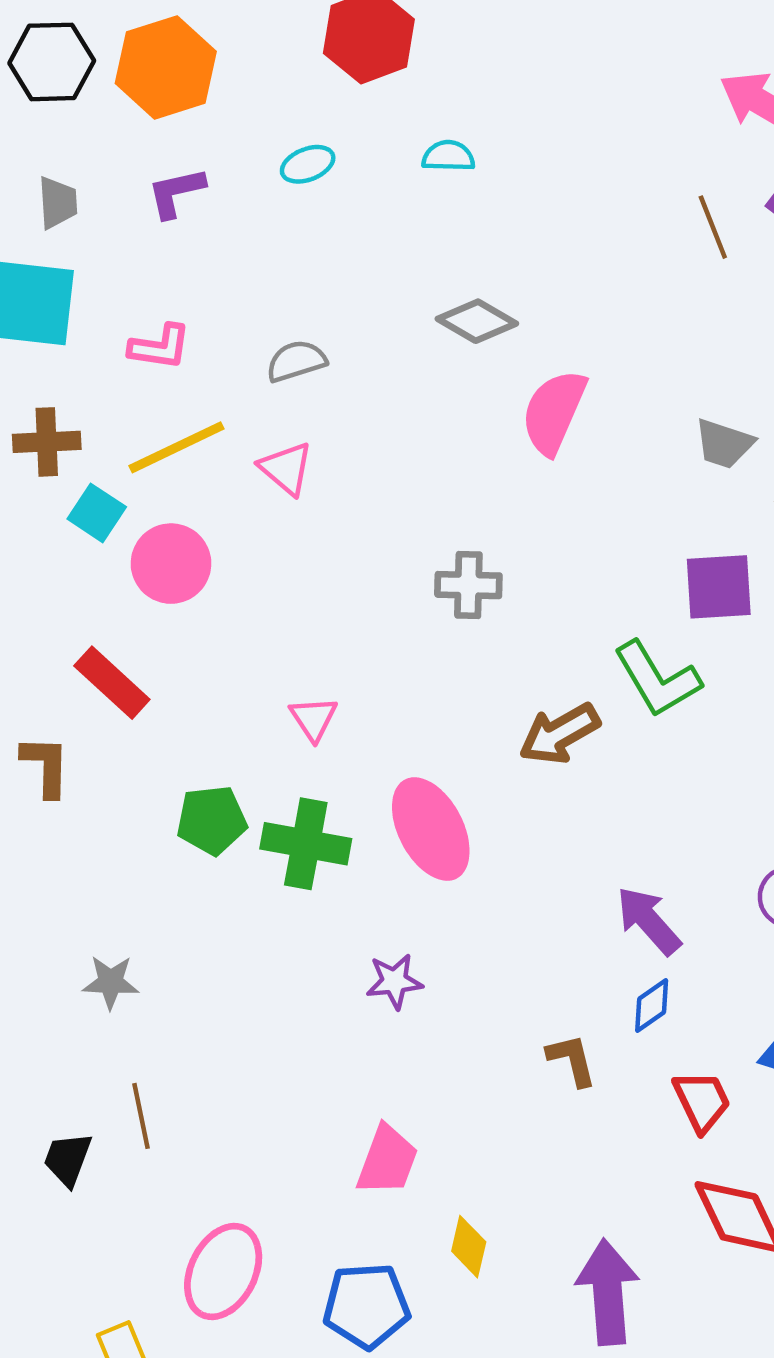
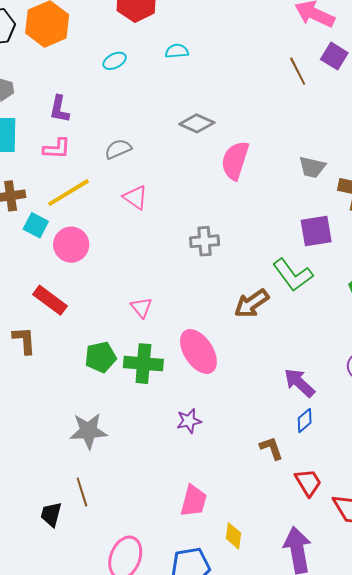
purple L-shape: (176, 192) -> (59, 109), moved, turned -60
pink triangle: (286, 468) -> (135, 197), moved
gray star: (111, 982) -> (88, 431), moved, size x1.5
red trapezoid: (702, 1101) -> (308, 482), moved

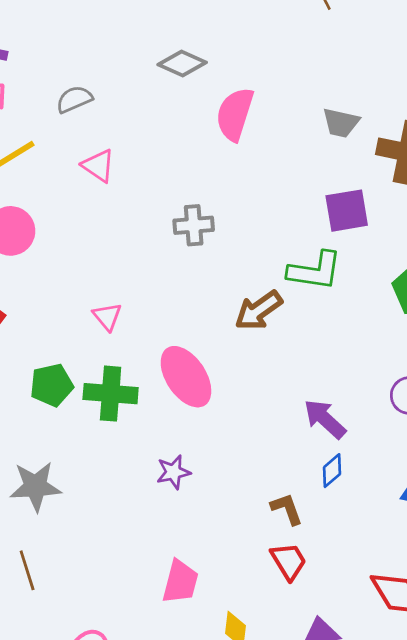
green L-shape: (293, 275) -> (315, 271), turned -45
red trapezoid: (308, 482) -> (289, 561), moved

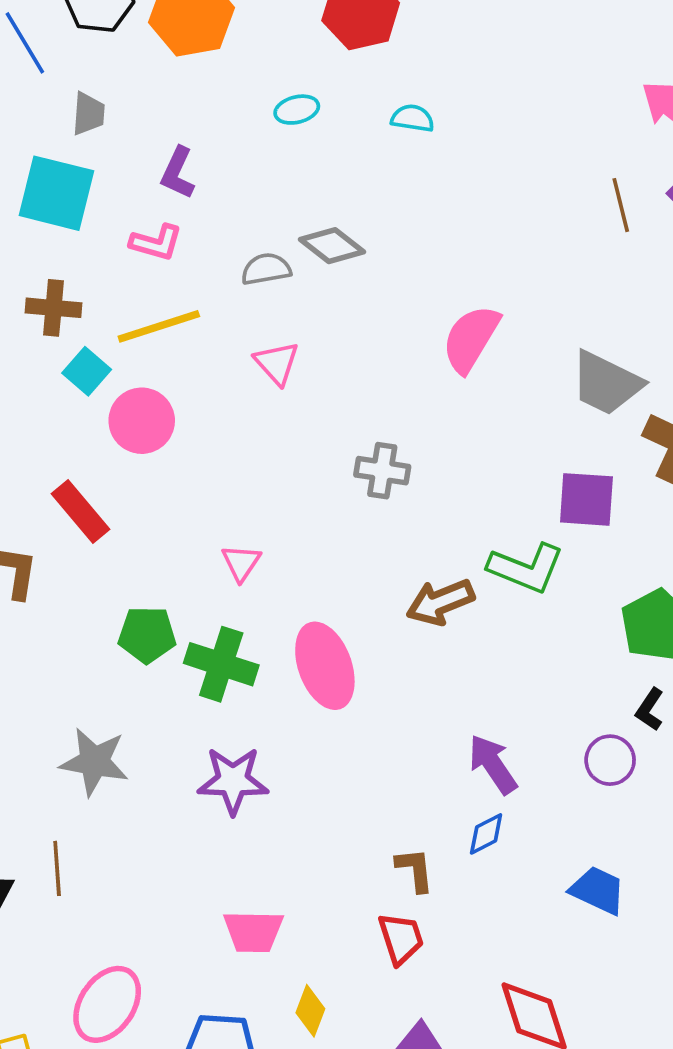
gray diamond: (182, 64) -> (332, 246), moved
gray trapezoid: (341, 123) -> (606, 383), size x1.5
purple star: (173, 472) -> (233, 781), moved, size x1.5
pink trapezoid: (180, 582) -> (253, 931), turned 63

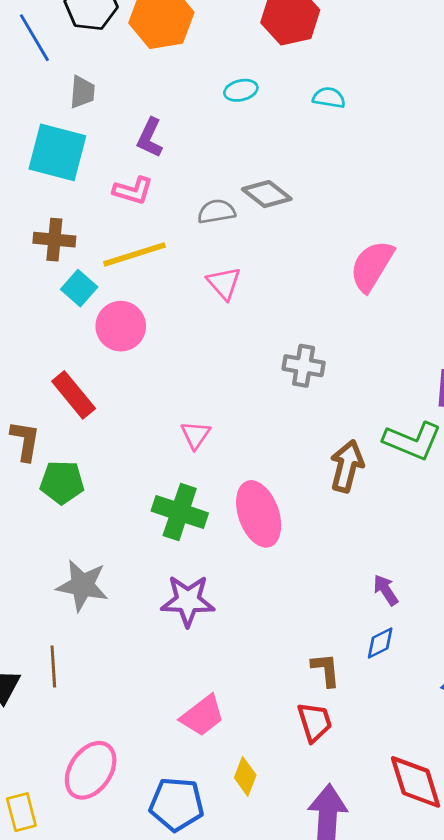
brown arrow: (440, 602) -> (347, 466), turned 126
green pentagon: (147, 635) -> (62, 482), moved
purple arrow: (493, 764) -> (386, 590), size x0.7
pink trapezoid: (253, 931) -> (202, 716), turned -39

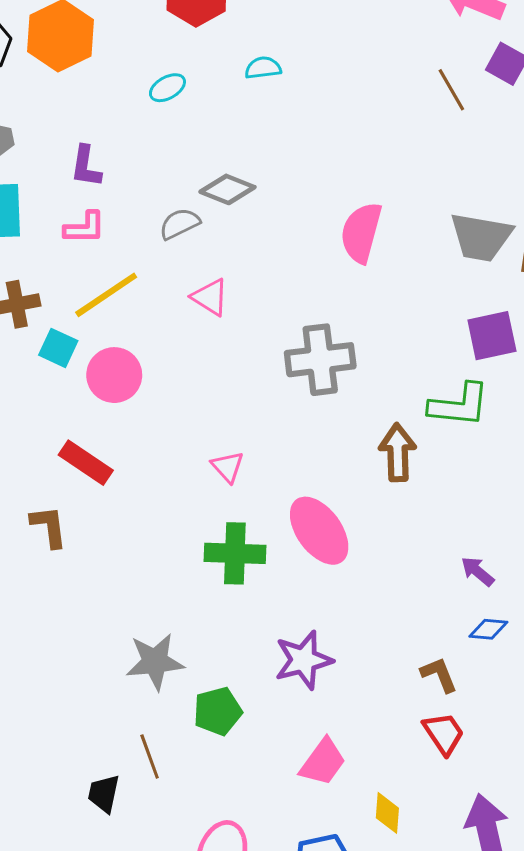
gray cross: (304, 366) -> (320, 360), size x1.5
green pentagon: (62, 482) -> (218, 711), moved
purple star: (188, 601) -> (304, 660), moved
blue diamond: (380, 643) -> (488, 629), turned 48

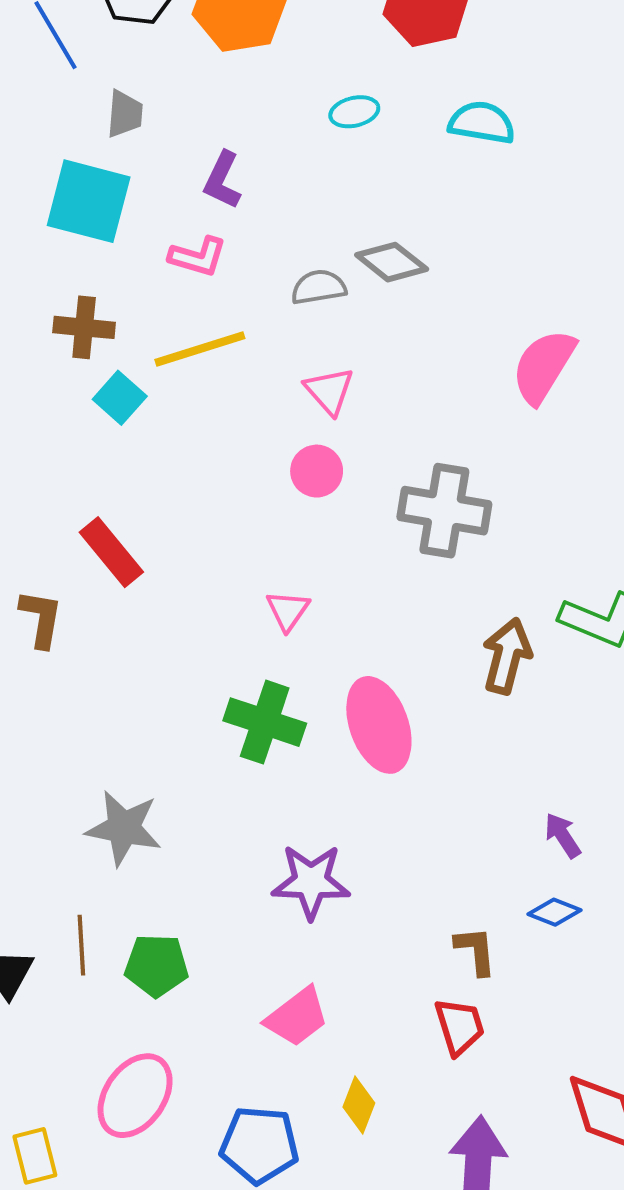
cyan semicircle: (263, 68) -> (482, 123), size x1.4
pink circle: (114, 375) -> (317, 471), moved, size x0.7
green pentagon: (218, 711) -> (156, 965), moved

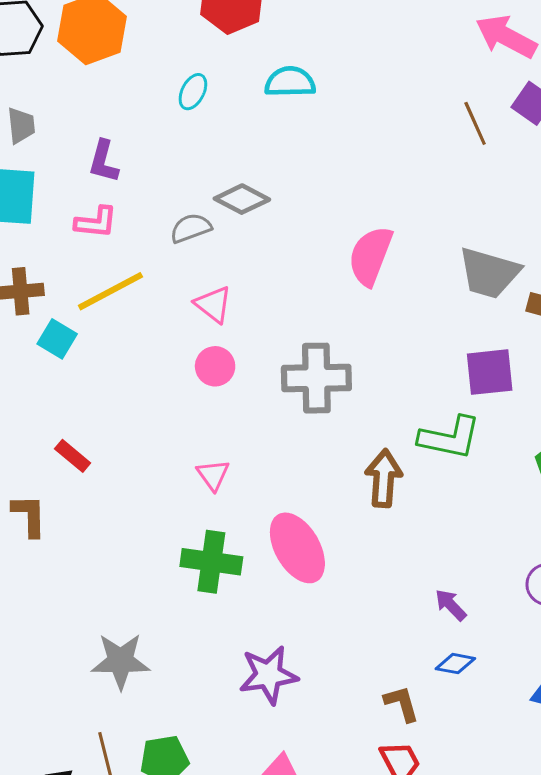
cyan ellipse: (354, 112) -> (193, 92), turned -39
red rectangle: (111, 552) -> (73, 456), size x0.7

